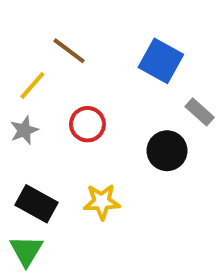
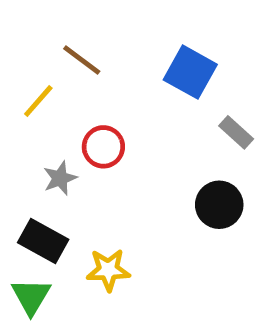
gray star: (24, 130) -> (60, 178), moved
black circle: (167, 151) -> (219, 205), moved
yellow star: (102, 202) -> (108, 270), moved

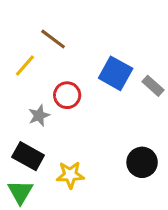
blue square: (190, 72) -> (116, 73), moved
black circle: (219, 205) -> (142, 162), moved

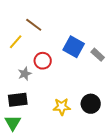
black rectangle: (28, 156) -> (18, 100), turned -36
yellow star: (70, 175) -> (62, 107), moved

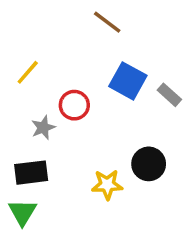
brown line: (34, 25) -> (107, 22), moved
black circle: (91, 104) -> (149, 164), moved

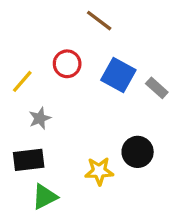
yellow line: (28, 72) -> (22, 81), moved
red circle: (74, 105) -> (67, 64), moved
green triangle: (22, 212) -> (45, 197), moved, turned 32

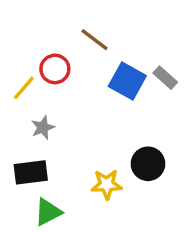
brown line: (99, 21) -> (95, 40), moved
red circle: (67, 64) -> (55, 69), moved
gray rectangle: (157, 88) -> (165, 78), moved

